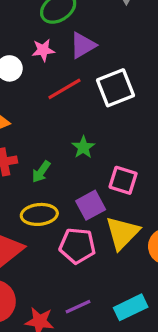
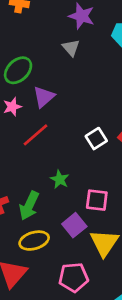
white square: (116, 88) -> (96, 139), moved, size x0.7
green arrow: (41, 172) -> (29, 206), size x1.5
pink pentagon: (77, 246) -> (74, 277), moved

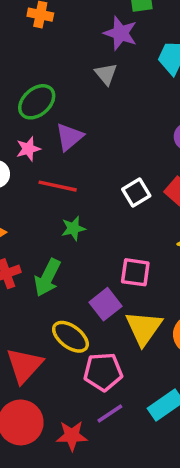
red line: (35, 135) -> (58, 186), turned 52
green star: (60, 179) -> (73, 228), moved, turned 30
yellow ellipse: (34, 241) -> (70, 337), moved, turned 52

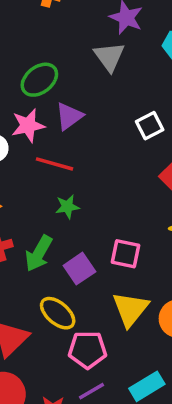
gray triangle: (106, 74) -> (109, 57), size x1.4
pink star: (28, 149) -> (28, 125), size x1.4
white square: (136, 192) -> (150, 126), moved
purple square: (105, 304) -> (79, 269), moved

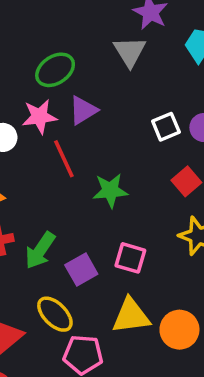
red line: (55, 164) -> (64, 159), turned 45
green star: (67, 207) -> (110, 191), moved, size x1.4
yellow triangle: (130, 309) -> (131, 316), turned 39

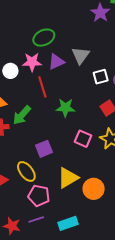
gray triangle: (130, 52) -> (81, 55), moved
green arrow: (40, 250) -> (22, 115), moved
pink square: (130, 258) -> (83, 139), moved
yellow triangle: (131, 316) -> (68, 178), turned -30

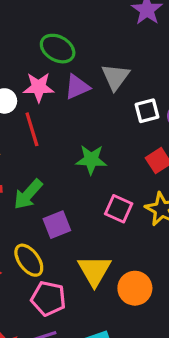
green ellipse: (44, 38) -> (58, 49), turned 55
red line: (42, 87) -> (32, 129), moved
green arrow: (22, 115) -> (28, 194), moved
yellow triangle: (68, 178) -> (94, 271), turned -30

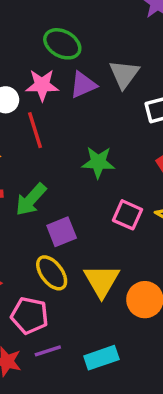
yellow ellipse: (29, 260) -> (52, 273), moved
pink pentagon: (48, 299) -> (30, 316), moved

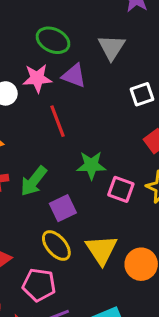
gray triangle: (124, 74) -> (112, 47), moved
purple triangle: (83, 85) -> (74, 76), turned 48
red line: (35, 130) -> (57, 121), moved
green star: (98, 162) -> (91, 165), moved

